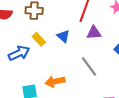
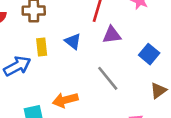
yellow rectangle: (39, 39) -> (42, 47), turned 40

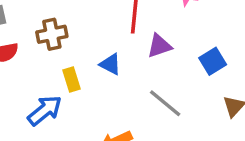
blue square: (149, 54) -> (213, 61), turned 30

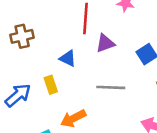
yellow rectangle: (71, 80) -> (51, 85), moved
gray line: (165, 103) -> (111, 87), turned -36

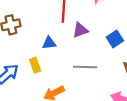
blue triangle: (68, 58) -> (49, 43), turned -32

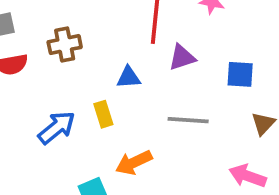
blue square: (115, 39) -> (240, 74), turned 35

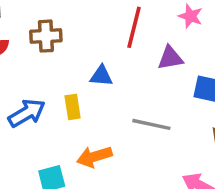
purple triangle: (182, 57) -> (170, 58), moved

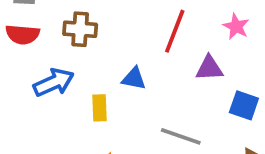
blue arrow: (27, 113) -> (54, 82), moved

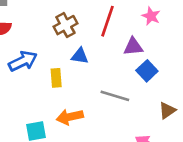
brown cross: (80, 29) -> (65, 25), moved, turned -30
blue square: (244, 105) -> (147, 71), moved, turned 30

